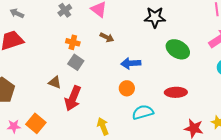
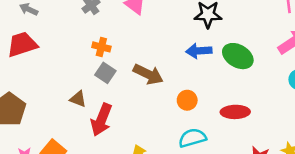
brown arrow: (107, 37) -> (148, 74), moved, size x1.6
blue arrow: (131, 63) -> (199, 51), moved
orange circle: (127, 88) -> (187, 100), moved

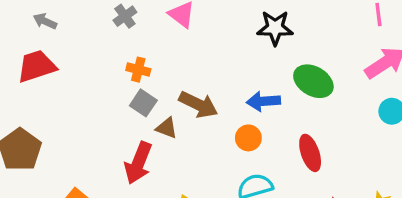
blue arrow: (199, 51) -> (263, 101), moved
brown triangle: (78, 99) -> (167, 128), moved
red ellipse: (235, 112) -> (310, 153), turned 72

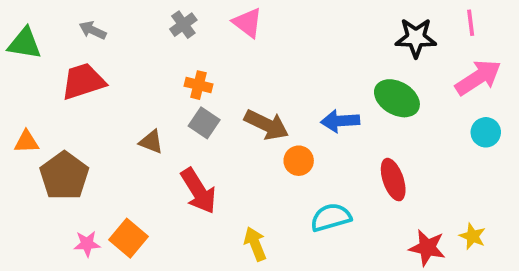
black star: (275, 28) -> (416, 38), moved
brown triangle: (167, 128) -> (151, 142), moved
orange circle: (248, 138) -> (299, 161), moved
red arrow: (138, 163) -> (198, 191), turned -54

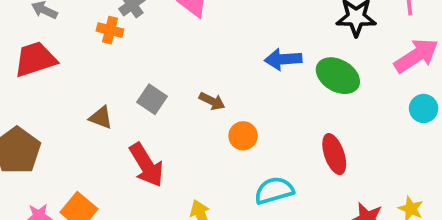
orange cross: (198, 85) -> (110, 30), moved
blue arrow: (340, 121) -> (283, 59), moved
brown arrow: (267, 125) -> (212, 101), size x0.6

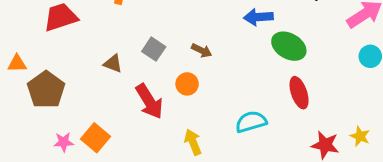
green ellipse: (338, 76) -> (289, 46), moved
orange circle: (243, 136) -> (187, 84), moved

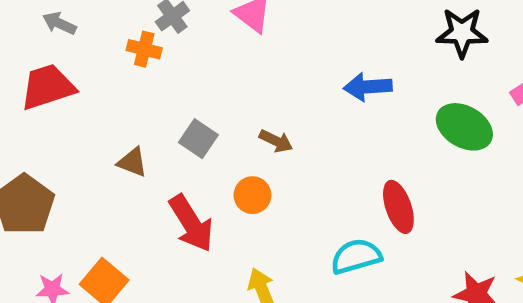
green ellipse: (289, 46) -> (464, 127), moved
red ellipse: (299, 93) -> (398, 207), moved

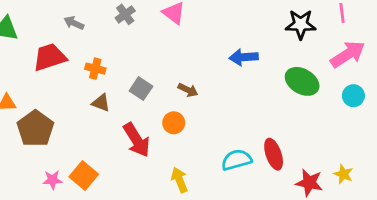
gray arrow: (59, 23) -> (74, 23), moved
orange cross: (144, 49) -> (95, 69), moved
red ellipse: (398, 207) -> (274, 154), moved

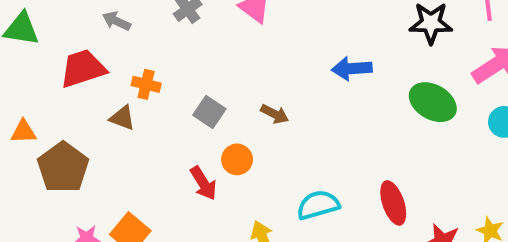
brown triangle: (101, 103) -> (122, 118), moved
orange circle: (174, 123) -> (237, 159), moved
red arrow: (137, 140) -> (203, 183), size x0.7
cyan semicircle: (236, 160) -> (318, 205), moved

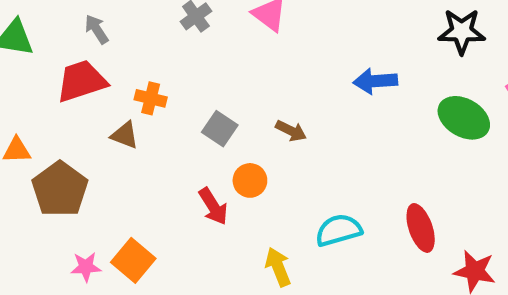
gray arrow: (116, 21) -> (97, 29), moved, turned 32

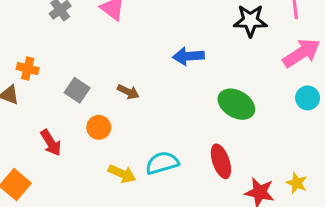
green ellipse: (464, 118) -> (236, 104), moved
red arrow: (213, 206) -> (51, 143), moved
yellow arrow: (278, 267) -> (122, 174), moved, turned 136

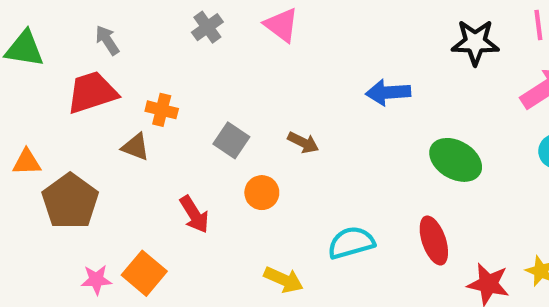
yellow arrow: (122, 174) -> (284, 280), moved

